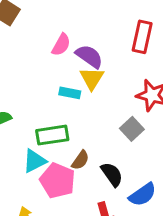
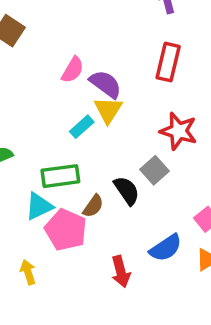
cyan rectangle: (70, 93) -> (82, 127), turned -54
black semicircle: (112, 174) -> (127, 190), moved

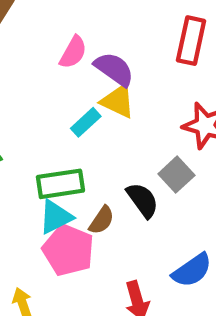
yellow triangle: (108, 110) -> (118, 101), turned -36
cyan triangle: (39, 206) -> (56, 217), moved

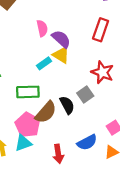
pink semicircle: (73, 52) -> (42, 28), turned -49
cyan triangle: (56, 217) -> (23, 143), moved
brown semicircle: (102, 220) -> (46, 112), size x1.6

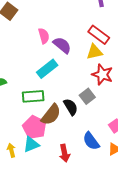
red rectangle: (101, 30) -> (99, 35), turned -70
yellow triangle: (61, 55) -> (94, 52), moved, turned -42
cyan rectangle: (44, 63) -> (47, 69), size x1.5
blue semicircle: (87, 142) -> (91, 141), turned 84

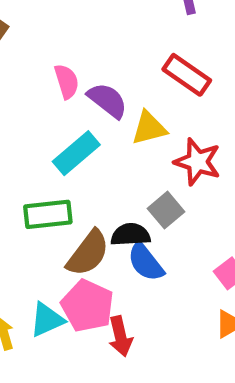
yellow triangle: (94, 52) -> (149, 128), moved
black semicircle: (71, 107) -> (130, 235), turned -60
pink pentagon: (34, 127) -> (87, 306), moved
blue semicircle: (91, 141) -> (146, 262), moved

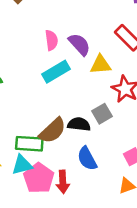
pink semicircle: (67, 81) -> (51, 40), moved
green rectangle: (48, 214) -> (29, 144), moved
blue semicircle: (146, 262) -> (87, 159), moved
pink pentagon: (87, 306) -> (39, 178), moved

